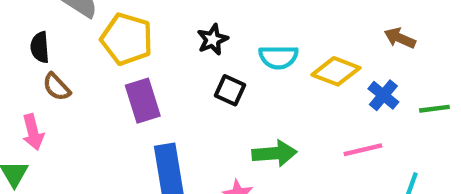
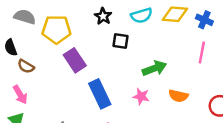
pink line: (363, 150) -> (202, 53), turned -50

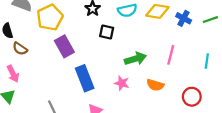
yellow pentagon: (56, 29) -> (50, 17), turned -30
pink line: (202, 53) -> (171, 55), moved

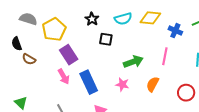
blue cross: (184, 18) -> (175, 31), moved
pink arrow: (13, 74) -> (64, 77), moved
orange semicircle: (155, 85) -> (153, 84), turned 105

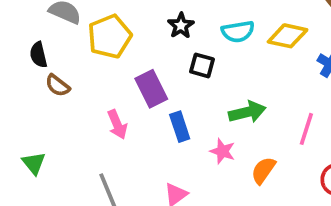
purple rectangle: (69, 55) -> (151, 89), moved
pink line: (165, 56) -> (306, 129), moved
blue rectangle: (89, 82) -> (180, 127), moved, size x0.7
orange semicircle: (153, 84) -> (263, 170), moved

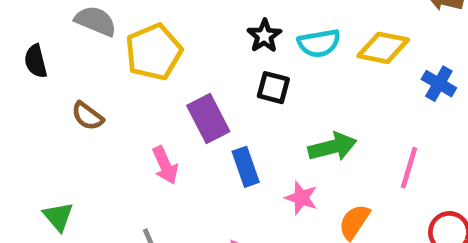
black star: (181, 26) -> (264, 36), moved
black semicircle: (38, 55) -> (36, 61), moved

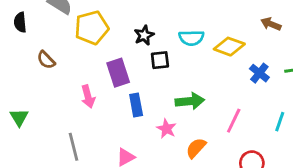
black star: (264, 36) -> (144, 35), moved
black square: (273, 88) -> (160, 60), turned -30

